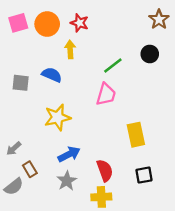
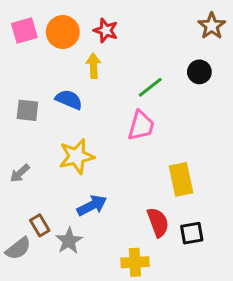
gray arrow: (14, 149) -> (20, 173), moved
red semicircle: (105, 170) -> (158, 222), moved
gray star: (67, 181) -> (69, 241), moved

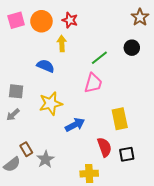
gray square: (27, 110) -> (16, 91), moved
blue arrow: (92, 205) -> (75, 125), moved

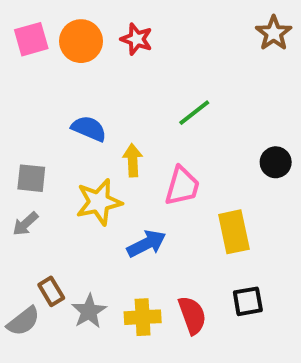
yellow arrow: (62, 44) -> (133, 160), moved
black circle: (132, 48) -> (276, 162), moved
pink trapezoid: (93, 83) -> (182, 186), moved
red semicircle: (104, 147) -> (192, 315), moved
yellow cross: (89, 174) -> (143, 317), moved

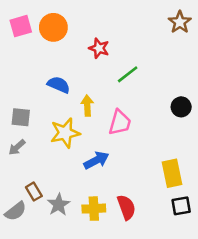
red star: (137, 39) -> (99, 48), moved
yellow rectangle: (234, 232) -> (172, 173), moved
black square: (248, 301) -> (181, 206), moved

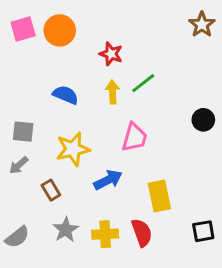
yellow arrow: (87, 106) -> (112, 92), moved
yellow rectangle: (172, 173) -> (159, 196), moved
brown rectangle: (34, 192) -> (51, 190), moved

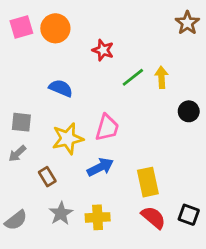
yellow arrow: (112, 92) -> (161, 77), moved
pink trapezoid: (134, 137) -> (107, 128), moved
black square: (203, 231) -> (189, 215), turned 30
red semicircle: (142, 233) -> (153, 217), moved, turned -30

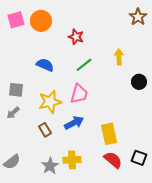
green line: (133, 77) -> (84, 65), moved
brown rectangle: (47, 177) -> (45, 130), moved
gray star: (61, 213) -> (50, 166), moved

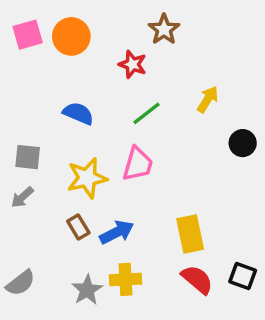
brown star: (138, 17) -> (164, 29), moved
yellow arrow: (119, 57) -> (208, 99), turned 35
blue arrow: (74, 123) -> (117, 232), moved

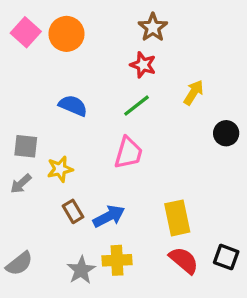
pink square: (28, 35) -> (26, 32), turned -32
red star: (132, 64) -> (143, 65), moved
yellow star: (87, 178) -> (60, 169), moved, size x0.7

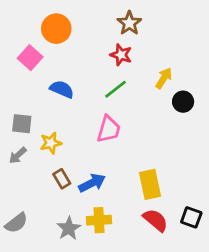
pink square: (26, 32) -> (30, 58), moved
black circle: (226, 133) -> (183, 102), moved

